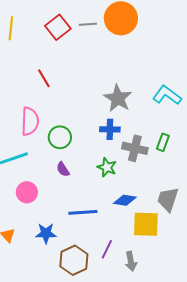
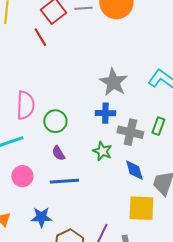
red line: (44, 78) -> (40, 37), moved
blue diamond: (125, 200) -> (134, 170), moved, turned 65
blue line: (83, 212) -> (64, 181), moved

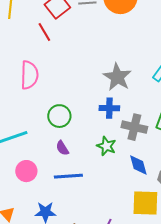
pink semicircle: (25, 105) -> (29, 75), moved

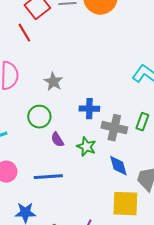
gray star: (117, 77) -> (53, 82), moved, size x0.7
purple semicircle: (62, 148) -> (57, 140), moved

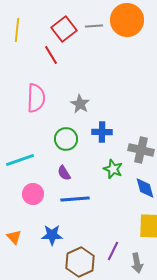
blue cross: (89, 109) -> (102, 132), moved
purple semicircle: (57, 140) -> (64, 173), moved

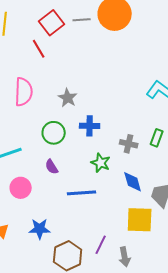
gray cross: (141, 150) -> (129, 144), size x0.7
blue line: (75, 199) -> (82, 193), moved

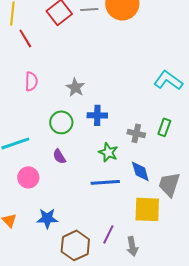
red line: (39, 49) -> (25, 38), moved
pink semicircle: (24, 92) -> (31, 81), size x0.7
blue line: (82, 193) -> (105, 182), moved

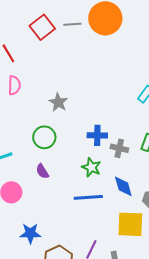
pink semicircle: (31, 81) -> (14, 85), moved
blue cross: (97, 115) -> (97, 135), moved

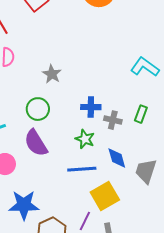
purple semicircle: (42, 171) -> (36, 143), size x1.8
yellow square: (130, 224) -> (105, 196), moved, turned -32
blue star: (30, 233) -> (24, 205), size x1.4

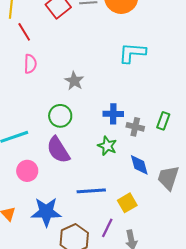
cyan L-shape: (145, 67) -> (132, 53), moved, turned -32
blue line: (82, 169) -> (91, 191), moved
yellow square: (105, 196) -> (127, 203), size x0.7

